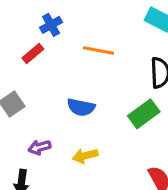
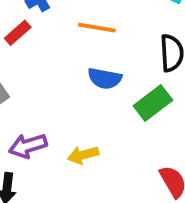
blue semicircle: (81, 107) -> (105, 78), moved
purple arrow: (40, 147) -> (28, 146), size x1.4

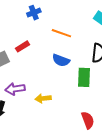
red rectangle: (18, 33) -> (22, 46), moved
green rectangle: (153, 103) -> (84, 77), turned -60

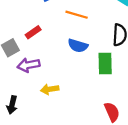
purple arrow: (15, 89) -> (29, 65), moved
yellow arrow: (43, 98) -> (50, 89), moved

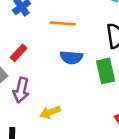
purple arrow: (29, 65) -> (21, 90), turned -55

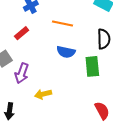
red rectangle: (19, 53) -> (22, 33), moved

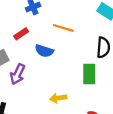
blue semicircle: (66, 52) -> (44, 51), moved
yellow arrow: (43, 94) -> (58, 98), moved

